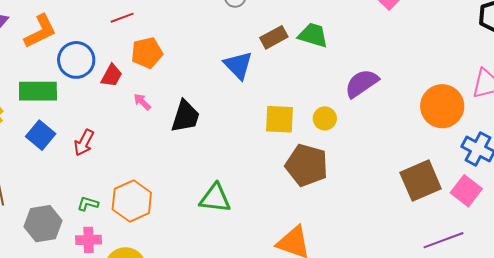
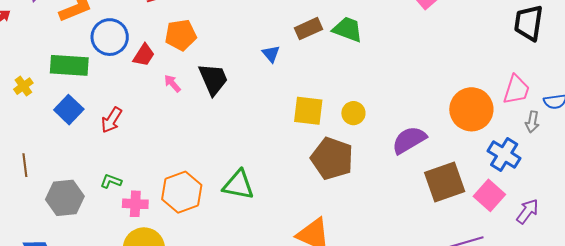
blue triangle: (238, 65) -> (271, 54), size x0.6
purple semicircle: (362, 83) -> (409, 140), moved
black trapezoid: (185, 116) -> (213, 79), moved, turned -45
orange hexagon: (132, 201) -> (182, 192), moved
pink cross: (88, 240) -> (135, 204), moved

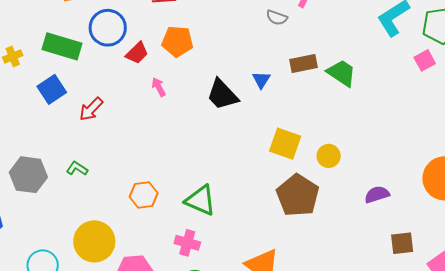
black trapezoid: (213, 79) -> (222, 95), moved, turned 147
purple semicircle: (409, 140) -> (377, 194), size x0.7
brown square: (445, 182) -> (402, 243), size x0.6
orange hexagon: (182, 192) -> (144, 195), size x0.7
pink cross: (135, 204) -> (187, 243), moved

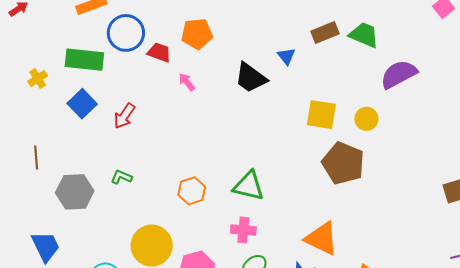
red trapezoid: (137, 53) -> (159, 52), turned -105
purple semicircle: (377, 194) -> (399, 74), moved, size x1.5

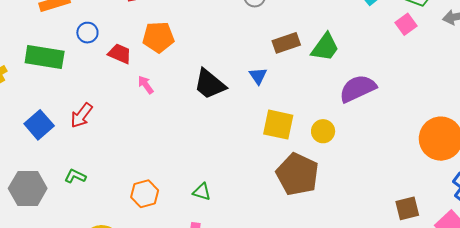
blue circle: (126, 33) -> (87, 33), size x0.6
green trapezoid: (364, 35) -> (325, 47), turned 100
blue triangle: (286, 56) -> (258, 76), moved
blue square: (82, 104) -> (39, 125), moved
green triangle: (249, 186) -> (202, 192), size x0.6

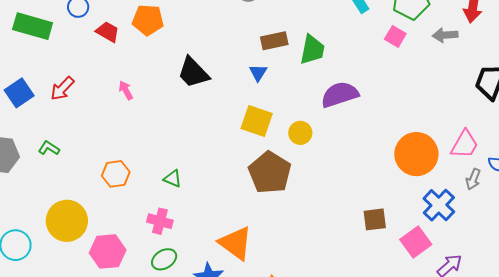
pink square: (406, 24) -> (395, 36), turned -30
green trapezoid: (325, 47) -> (312, 50), turned -32
blue triangle: (258, 76) -> (258, 73), moved
pink arrow: (146, 85) -> (126, 90), moved

